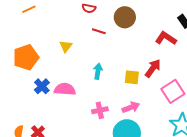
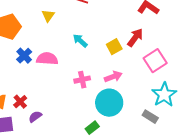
cyan arrow: (98, 71) -> (80, 41), turned -56
yellow square: (132, 77) -> (114, 47), turned -35

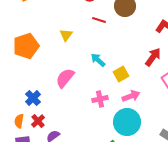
yellow square: (114, 47) -> (121, 74), moved
blue cross: (24, 56) -> (33, 98), moved
pink semicircle: (47, 59) -> (65, 78), turned -55

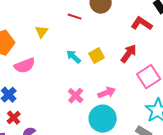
yellow square: (121, 74) -> (97, 56), moved
pink semicircle: (65, 78) -> (25, 66), moved, turned -150
pink cross: (100, 99) -> (76, 96), turned -35

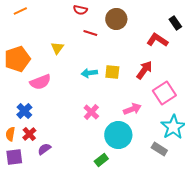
yellow square: (97, 56) -> (112, 72), turned 35
cyan arrow: (74, 57) -> (89, 73), turned -49
pink arrow: (107, 93) -> (132, 109), moved

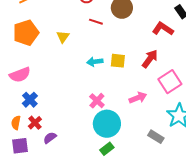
orange pentagon: (17, 59) -> (26, 33), moved
pink semicircle: (40, 82) -> (20, 75), moved
cyan circle: (118, 135) -> (107, 124), moved
gray rectangle: (159, 149) -> (156, 137), moved

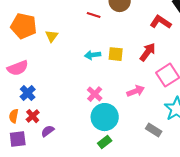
orange pentagon: (26, 33) -> (24, 26), turned 30
yellow triangle: (63, 37) -> (52, 36), moved

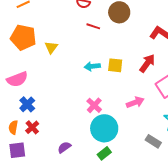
purple semicircle: (48, 131) -> (64, 147), moved

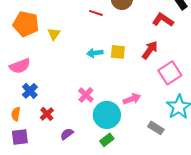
pink arrow: (135, 102) -> (132, 99), moved
pink cross: (94, 105) -> (86, 95), moved
red cross: (32, 127) -> (47, 114), moved

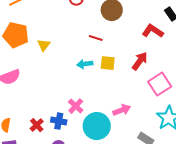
red line: (96, 13) -> (96, 38), moved
blue cross: (30, 91) -> (59, 121), moved, turned -35

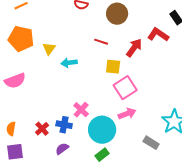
red arrow: (140, 61) -> (134, 48), moved
cyan arrow: (85, 64) -> (69, 63), moved
pink square: (160, 84) -> (125, 88), moved

